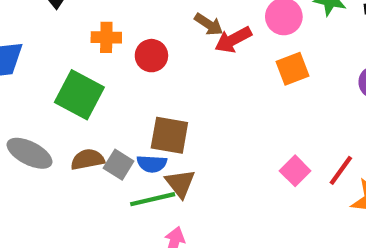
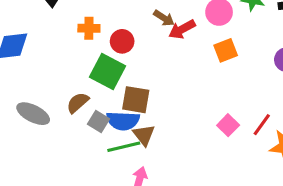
green square: (79, 95) -> (108, 71), moved
brown semicircle: (88, 159) -> (78, 103), moved, turned -30
blue semicircle: (152, 164) -> (123, 121), size x1.5

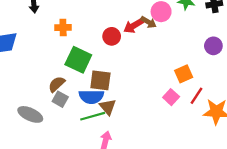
brown arrow: (164, 18) -> (148, 22), moved
red circle: (122, 41) -> (112, 36), moved
orange square: (226, 50) -> (184, 74), moved
gray ellipse: (33, 114) -> (30, 114), moved
gray square: (99, 122) -> (60, 99), moved

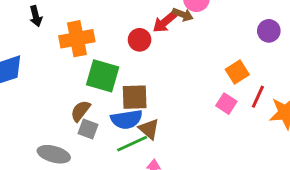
orange cross: (63, 28) -> (77, 39), size x1.6

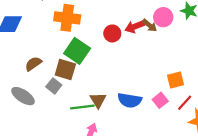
brown square: (135, 97) -> (65, 69), moved
brown semicircle: (80, 111) -> (33, 64), moved
blue semicircle: (127, 119) -> (130, 100), moved

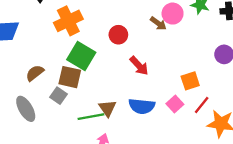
orange cross: (67, 18) -> (68, 21), turned -30
red arrow: (135, 27) -> (139, 66), moved, turned -108
gray ellipse: (23, 96) -> (26, 109), turned 30

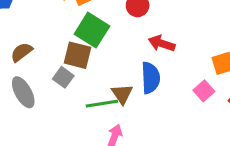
red arrow: (139, 66) -> (162, 43), turned 150
brown semicircle: (35, 73) -> (22, 52), moved
blue semicircle: (142, 106) -> (151, 78), moved, turned -100

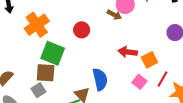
red arrow: (162, 43) -> (128, 52), moved
gray square: (63, 77) -> (38, 90), turned 32

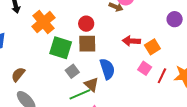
brown square: (46, 73) -> (87, 44), moved
red line: (162, 79) -> (162, 76), moved
gray square: (38, 90) -> (72, 71), moved

